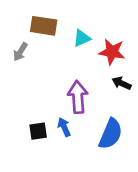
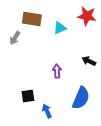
red star: (112, 52) -> (87, 16), moved
purple arrow: (78, 97) -> (57, 71), size x0.6
blue arrow: (64, 127) -> (47, 111), moved

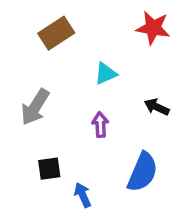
brown rectangle: (32, 19) -> (56, 33), turned -42
cyan triangle: (60, 28) -> (106, 74), moved
gray arrow: (15, 38) -> (35, 107), moved, size x1.5

